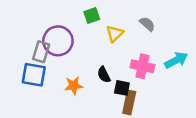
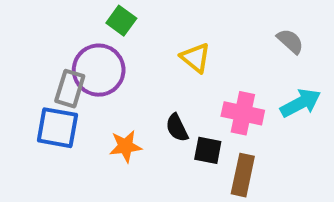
green square: (92, 16) -> (121, 21), moved, turned -35
gray semicircle: (147, 24) -> (290, 41), moved
yellow triangle: (115, 34) -> (195, 58), turned -36
brown rectangle: (129, 102) -> (243, 175), moved

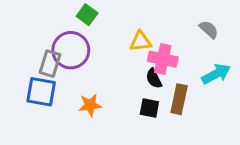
yellow triangle: (195, 58) -> (140, 41), turned -45
pink cross: (243, 113) -> (163, 59), moved
black semicircle: (177, 128) -> (154, 78), moved
brown rectangle: (243, 175) -> (179, 99), moved

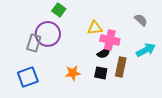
black semicircle: (154, 78) -> (104, 53), turned -96
blue square: (41, 92) -> (28, 77), moved, turned -30
orange star: (90, 105) -> (73, 73), moved

